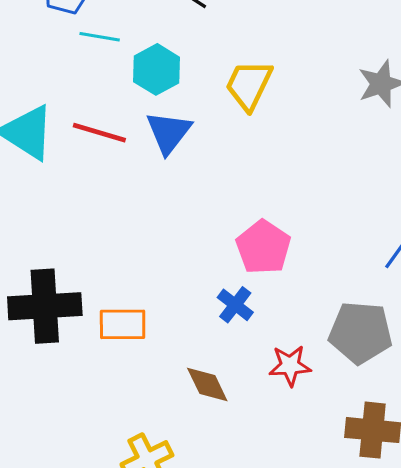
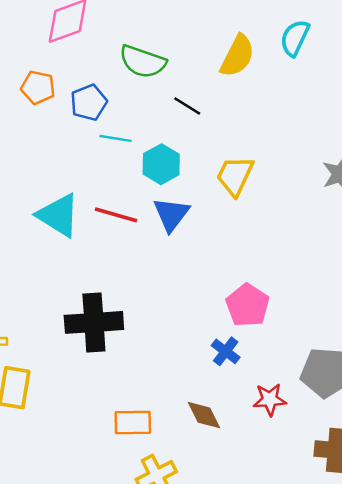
black cross: (45, 306) -> (94, 322), moved
orange rectangle: (123, 324) -> (133, 422), moved

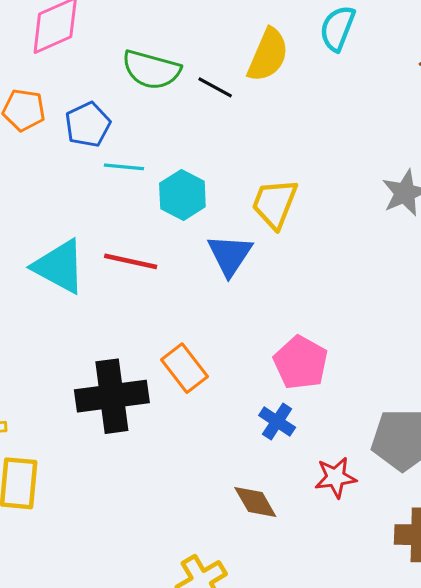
black line: (187, 106) -> (215, 87), moved
blue triangle: (171, 214) -> (230, 255), moved
orange rectangle: (133, 422) -> (185, 368), moved, turned 57

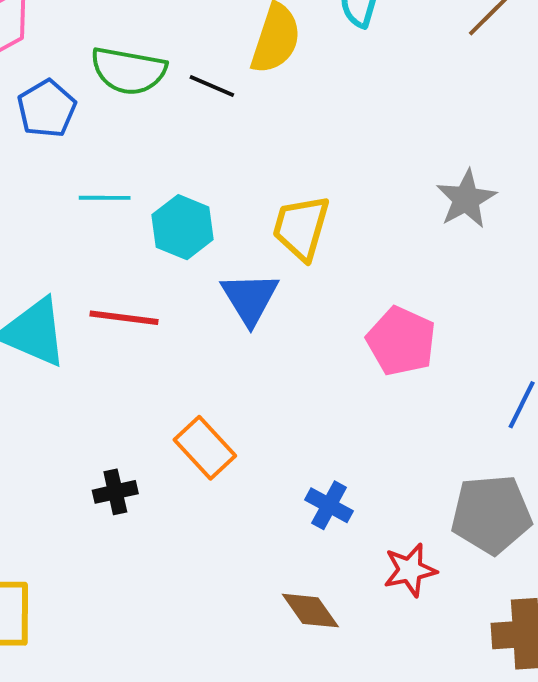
blue pentagon: (88, 125) -> (47, 109), moved
pink pentagon: (301, 363) -> (401, 341), moved
black cross: (112, 396) -> (115, 492), size x0.5

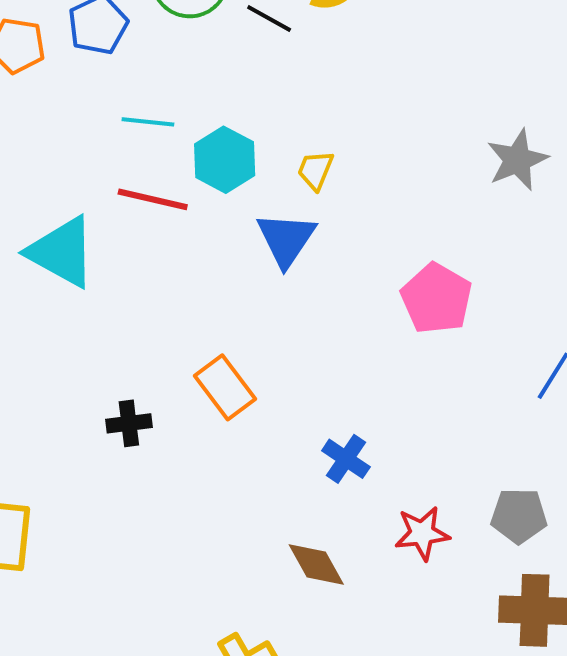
yellow trapezoid: (301, 228) -> (315, 170), moved, size x0.6
red line: (124, 318) -> (153, 199), moved
gray pentagon: (491, 514) -> (519, 516), moved, size x0.7

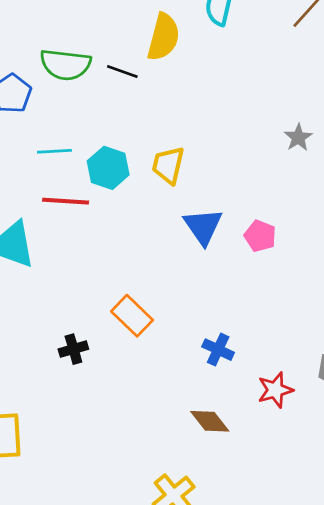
gray star: (517, 160) -> (298, 138), size x0.7
yellow trapezoid: (315, 170) -> (168, 165), size x1.4
blue triangle: (286, 239) -> (203, 226), moved
pink pentagon: (436, 299) -> (260, 236), size x0.7

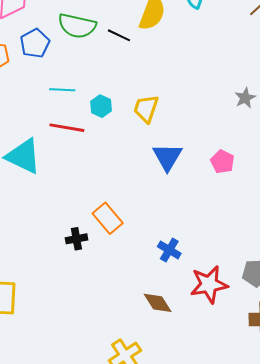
cyan hexagon: (108, 168) -> (101, 106), size x0.7
pink pentagon: (260, 236) -> (222, 162), moved
black cross: (73, 349) -> (76, 239), moved
red star: (275, 390) -> (209, 284), size x1.4

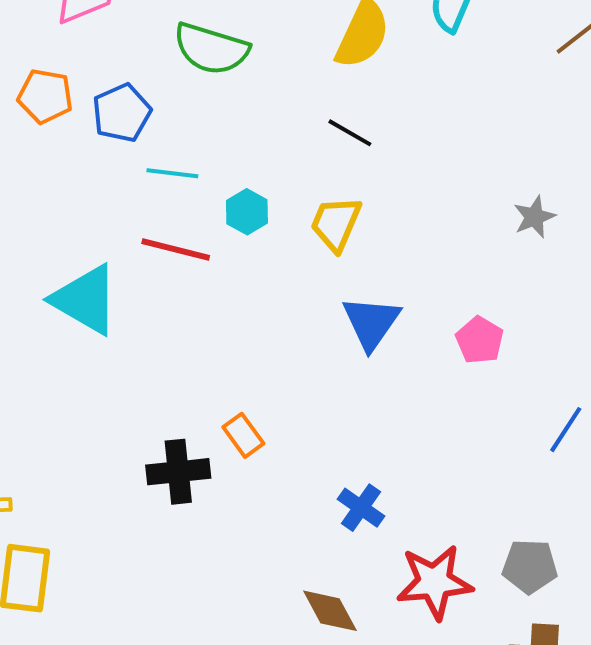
black line: (119, 35) -> (350, 133), moved
blue pentagon: (35, 43) -> (122, 113), moved
orange rectangle: (108, 218) -> (243, 435), size x0.7
black cross: (76, 239) -> (178, 472), size x1.4

